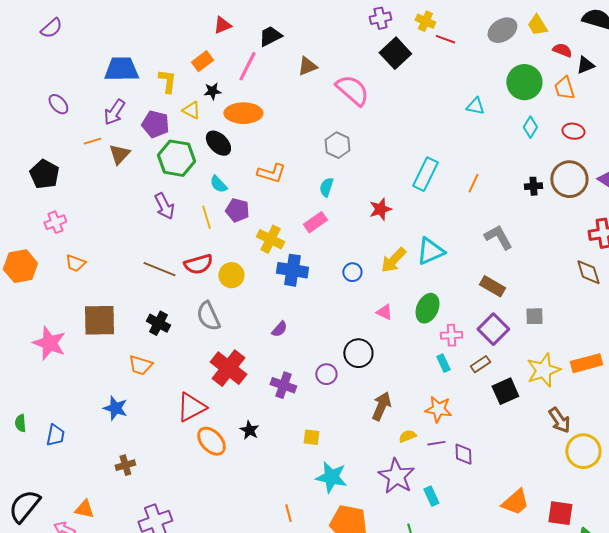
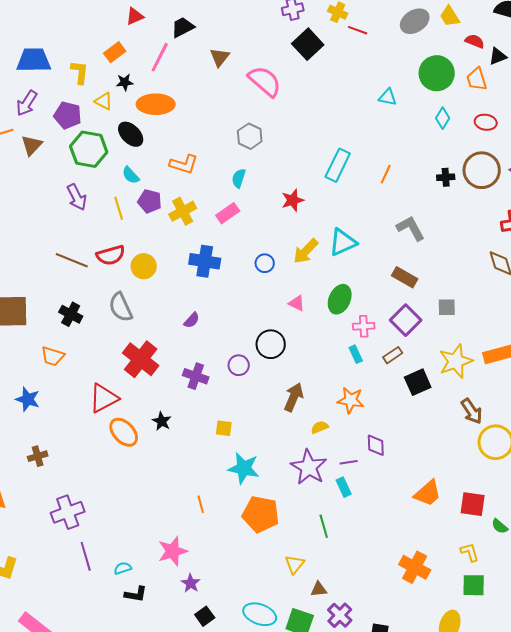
brown triangle: (307, 66) -> (220, 57), turned -30
yellow cross: (270, 239) -> (183, 211), moved, turned 36
purple line: (436, 443) -> (349, 462), moved

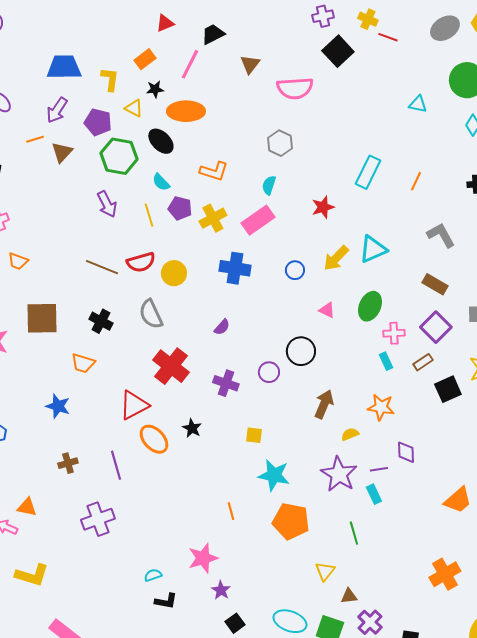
pink semicircle: (265, 81) -> (295, 88), turned 135
pink rectangle: (228, 213) -> (258, 220), size x1.4
purple line: (86, 556) -> (116, 465), moved
orange cross: (415, 567) -> (445, 574), turned 32

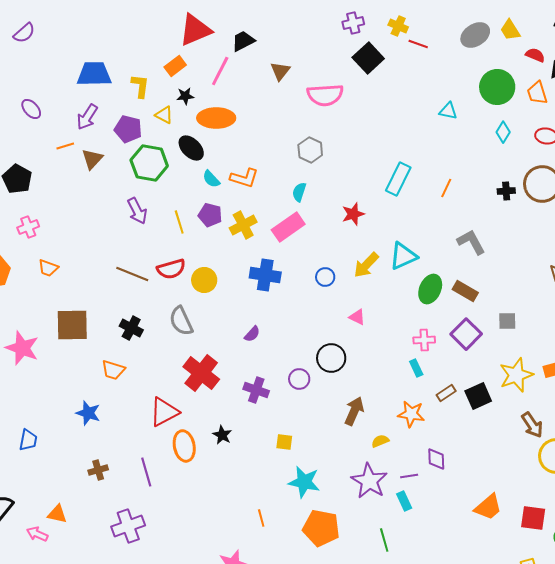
red triangle: (165, 23) -> (195, 30), size x1.8
cyan semicircle: (161, 182) -> (211, 179), moved
green ellipse: (370, 306) -> (430, 289), moved
brown rectangle: (423, 362) -> (446, 393), moved
orange ellipse: (154, 439) -> (184, 446), turned 32

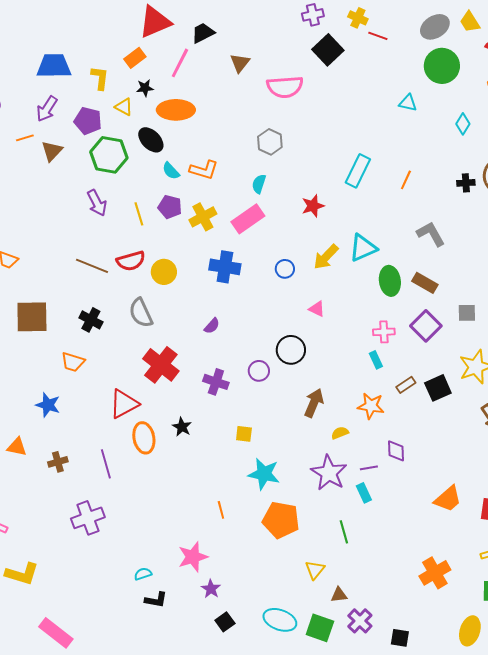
green circle: (497, 87) -> (442, 66), moved
green ellipse: (430, 289) -> (390, 281), turned -32
orange triangle: (57, 514) -> (17, 447), moved

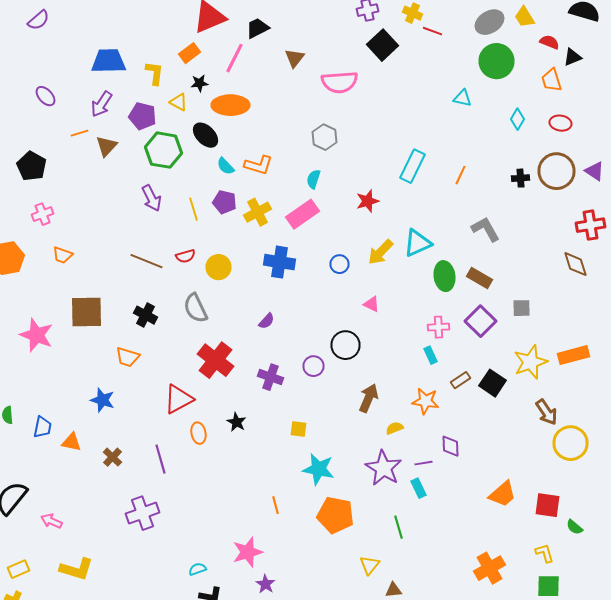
red semicircle: (131, 261) -> (186, 256), size x0.7
black square: (438, 388) -> (492, 383), turned -32
orange ellipse: (144, 438) -> (198, 433), size x0.7
brown cross: (58, 462) -> (112, 457), turned -30

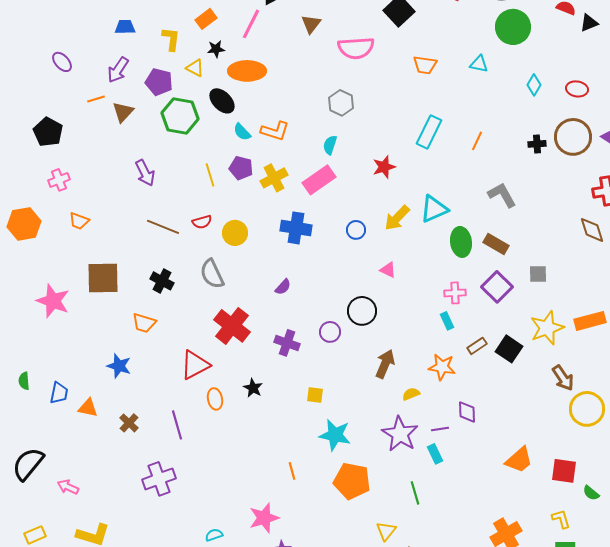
blue trapezoid: (108, 61) -> (125, 27), size x0.6
orange trapezoid: (552, 80) -> (425, 65), moved, turned -65
purple arrow: (152, 198) -> (145, 173), moved

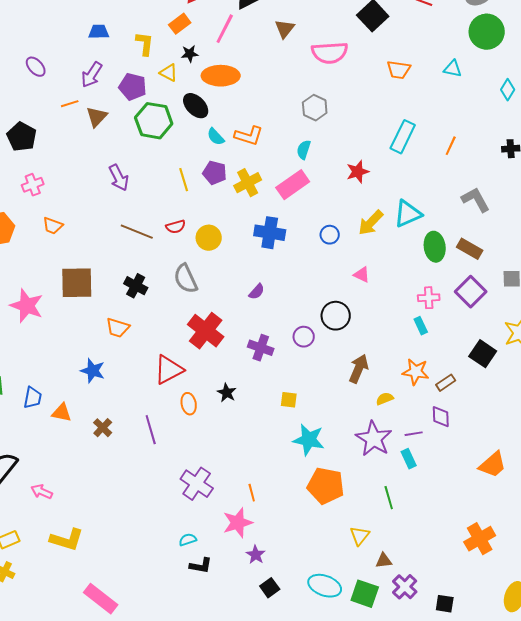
brown rectangle: (477, 346) -> (446, 383), moved
orange line: (292, 471) -> (252, 493), moved
purple cross: (159, 479) -> (197, 484), moved, turned -36

